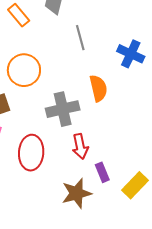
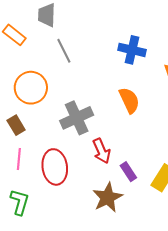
gray line: (80, 38) -> (64, 51), moved
orange semicircle: (98, 88) -> (129, 100), moved

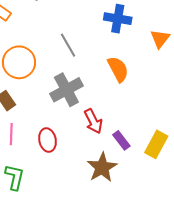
gray line: (64, 51) -> (68, 45), moved
red ellipse: (55, 167) -> (48, 140), size x0.7

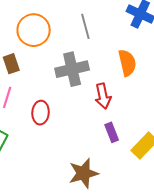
red arrow: (93, 121) -> (103, 96), moved
brown star: (102, 167) -> (83, 173), moved

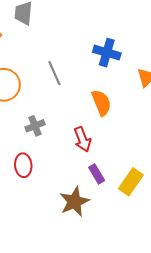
gray cross: (72, 69) -> (35, 126), moved, size x0.6
brown star: (83, 173) -> (74, 202), moved

